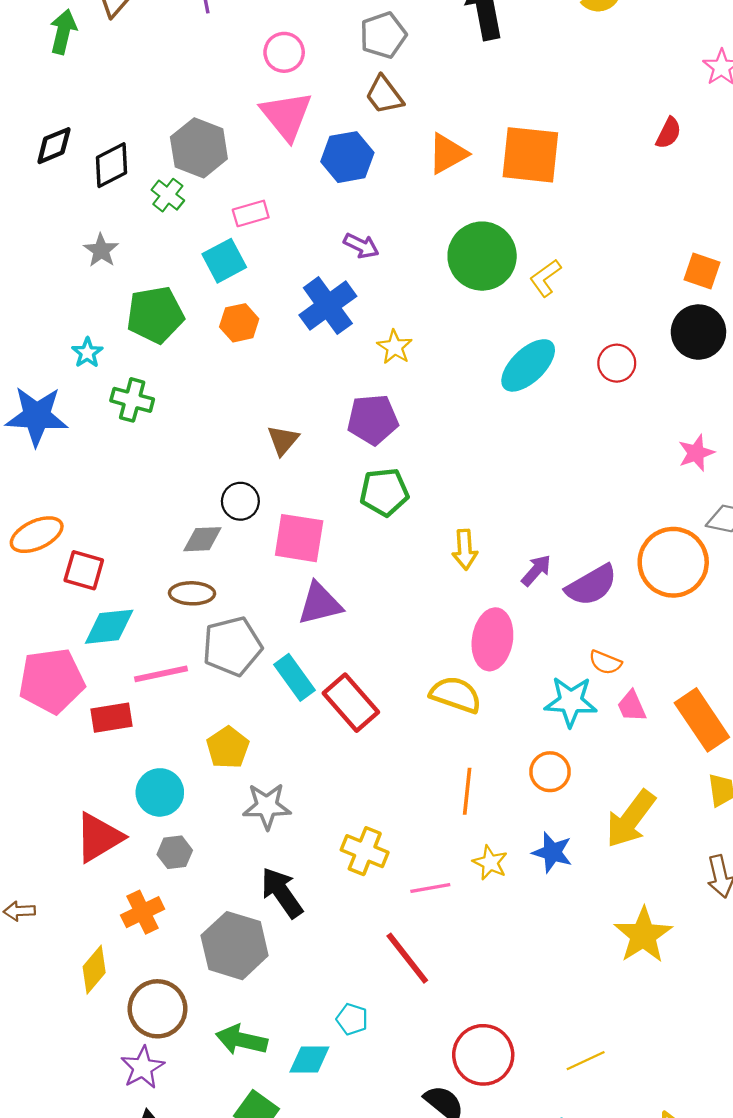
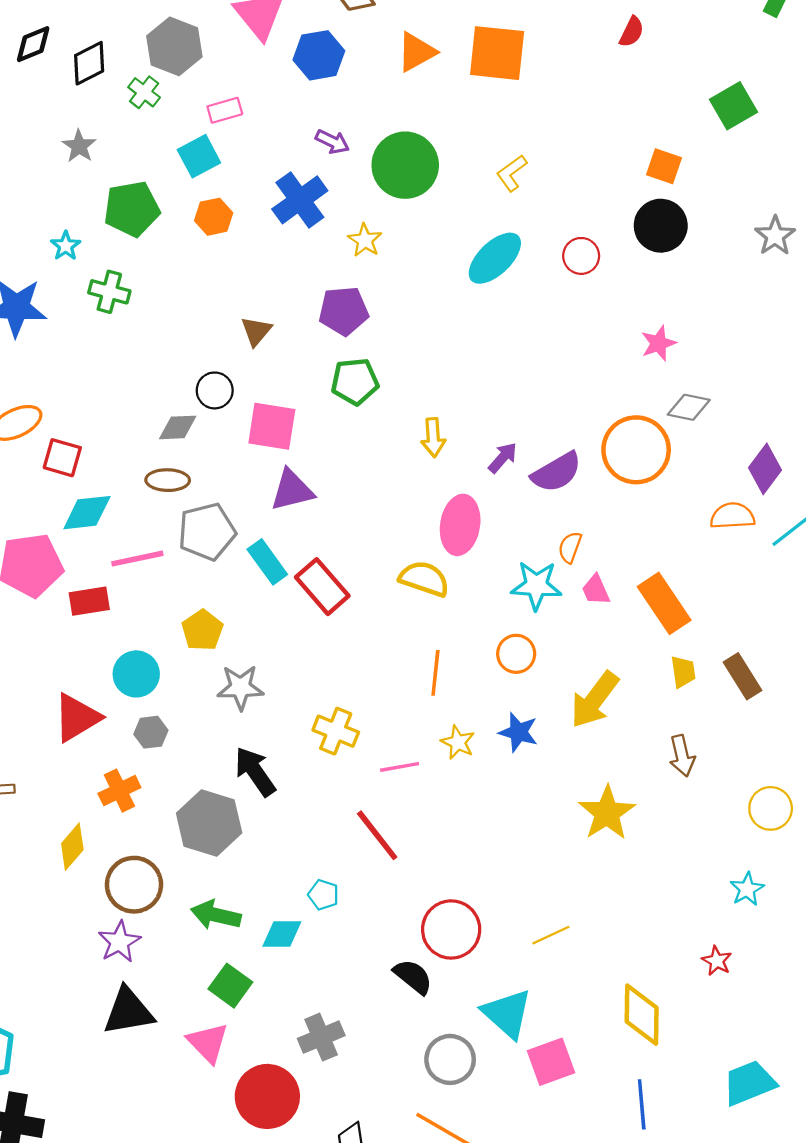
green circle: (482, 256) -> (405, 165), moved
orange semicircle: (605, 662) -> (570, 547), turned 88

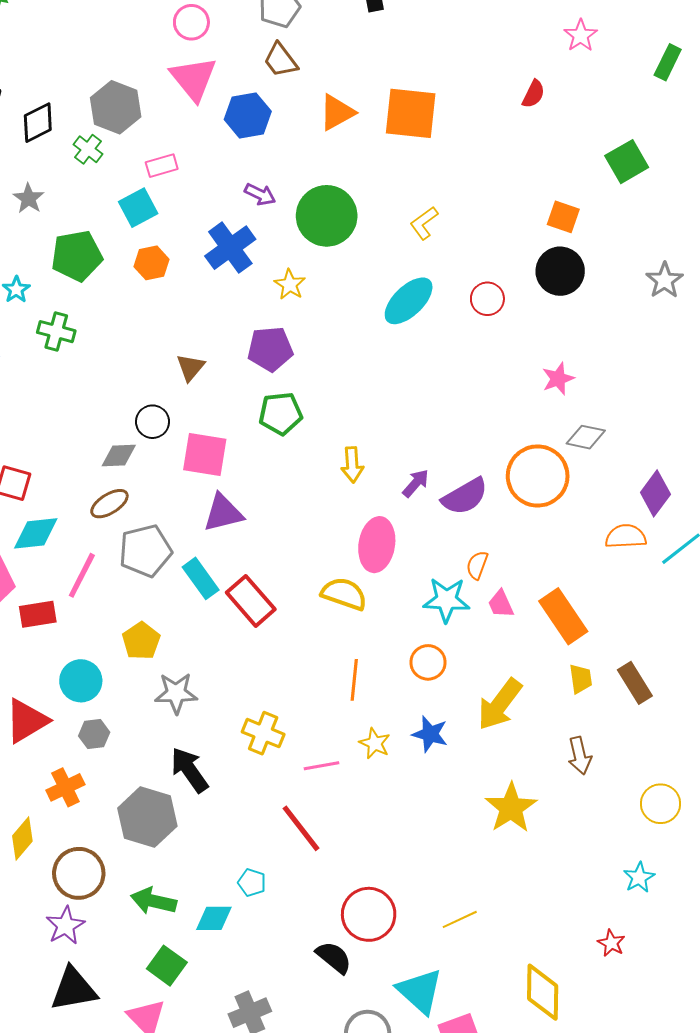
brown ellipse: (168, 480) -> (109, 504), turned -33
pink line: (137, 559) -> (82, 575), turned -51

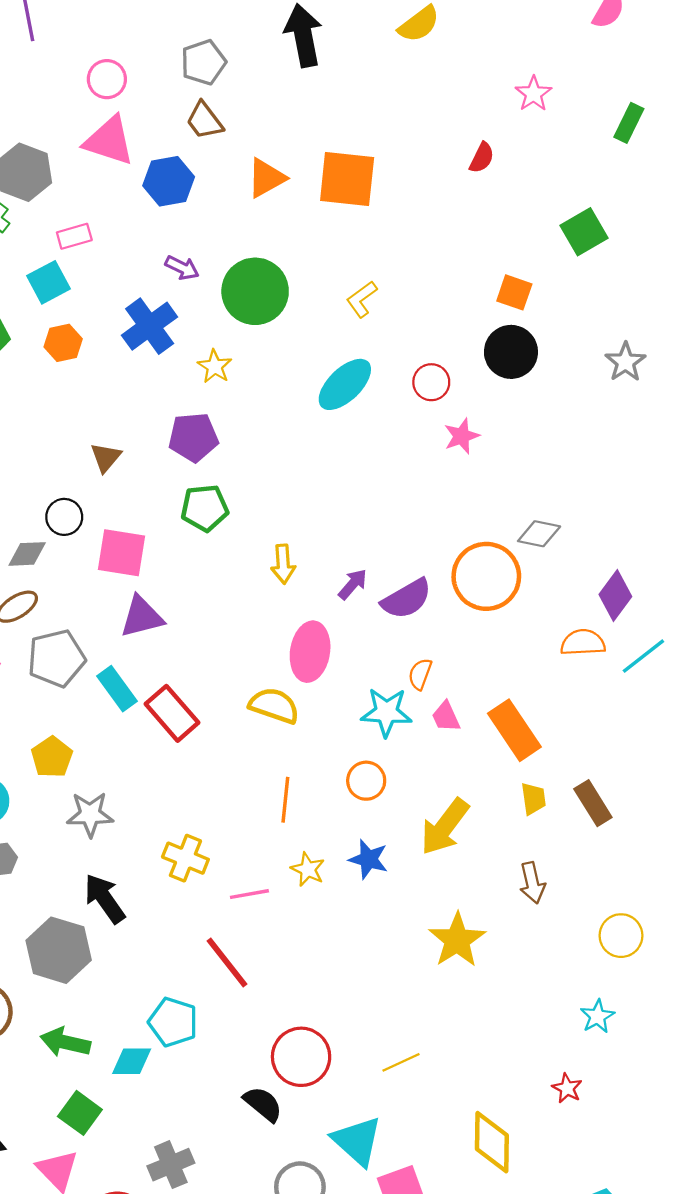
pink triangle: (193, 79) -> (109, 141), turned -33
pink star: (558, 379) -> (462, 436), moved
cyan pentagon: (252, 883) -> (173, 1022), size x1.6

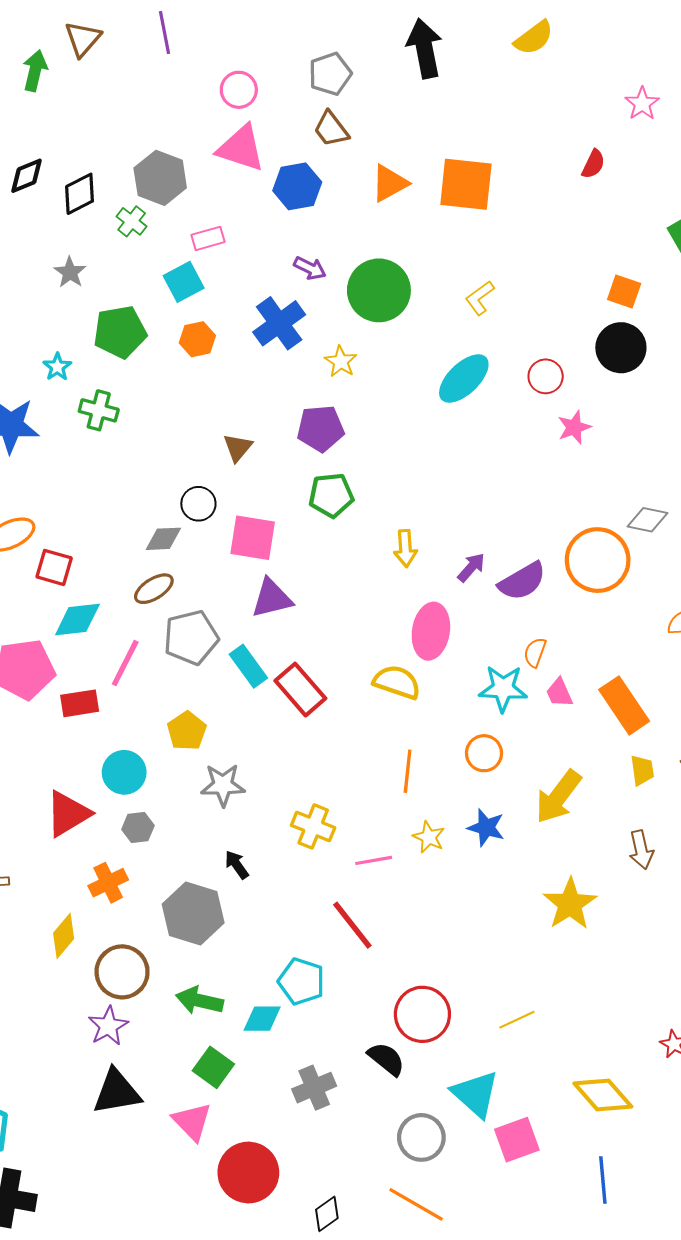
black arrow: (105, 899) -> (237, 865), size x0.6
yellow diamond: (492, 1142) -> (603, 1095), turned -42
gray cross: (171, 1165) -> (314, 1088), moved

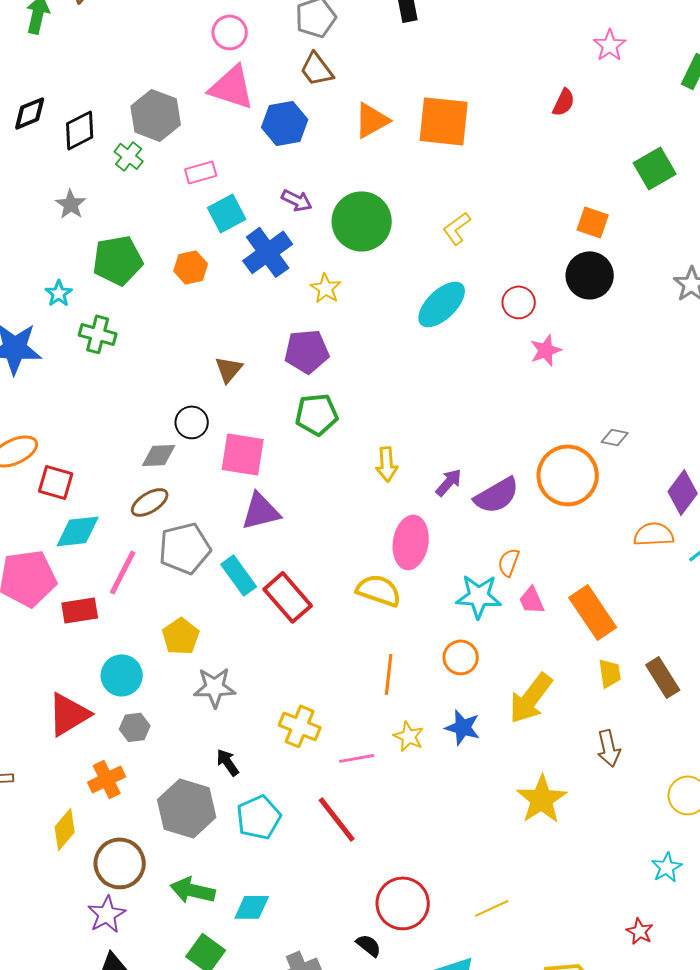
cyan square: (184, 282) -> (227, 213), moved
gray diamond: (647, 520) -> (615, 437), size x0.7
cyan pentagon: (301, 981) -> (259, 817), moved, turned 30
black semicircle: (386, 1059) -> (369, 945), size x0.7

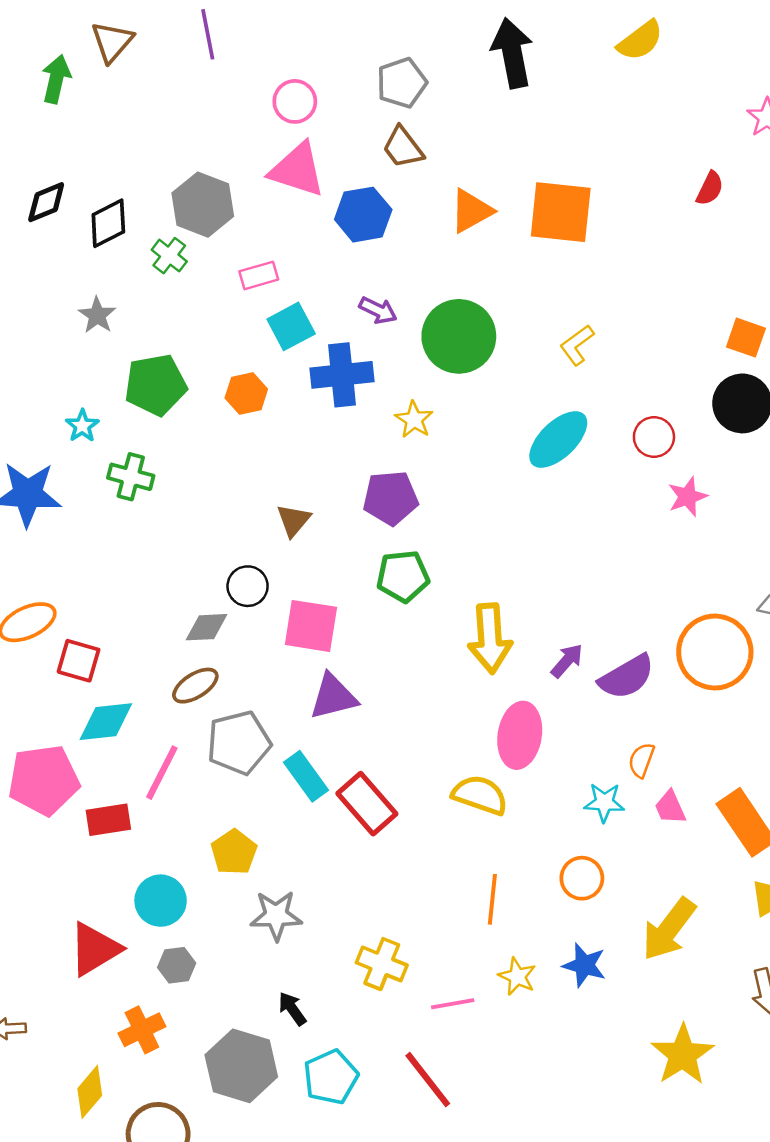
blue cross: (268, 252) -> (342, 375), turned 30
yellow arrow: (387, 464) -> (490, 638), size x1.6
cyan star: (479, 596) -> (604, 802), size x0.7

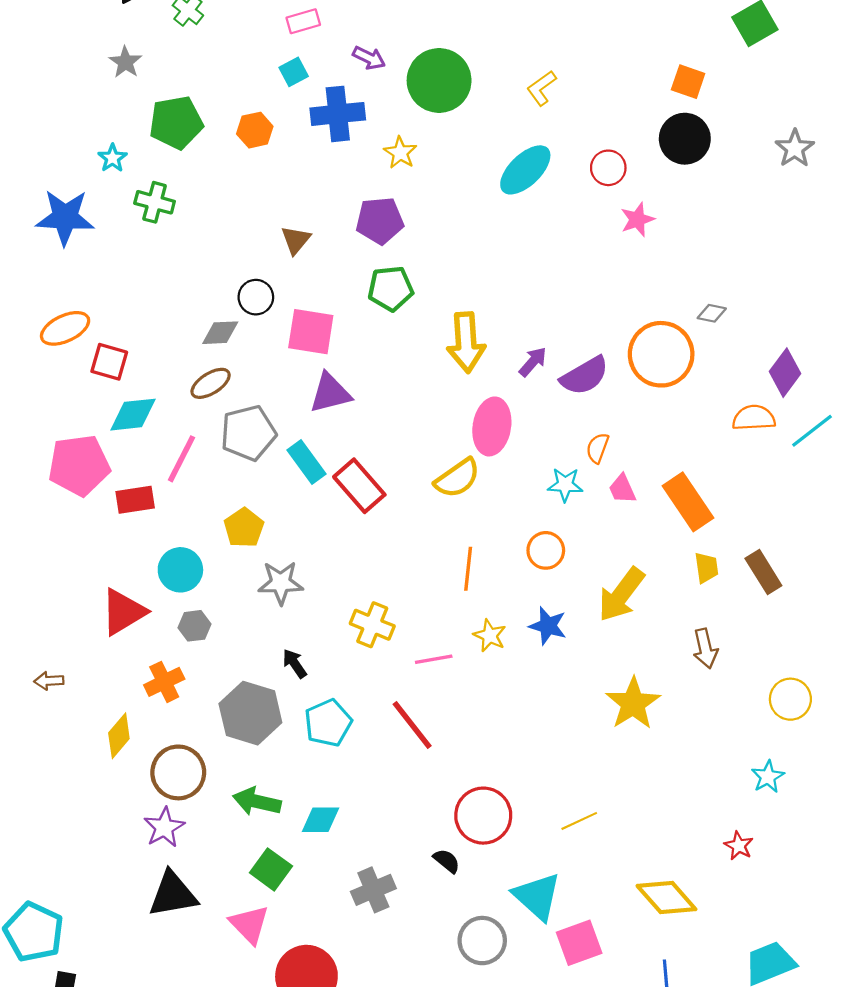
pink rectangle: (259, 275) -> (303, 21), moved
cyan square: (291, 326) -> (294, 72), size x0.7
yellow semicircle: (480, 795) -> (457, 478), turned 126

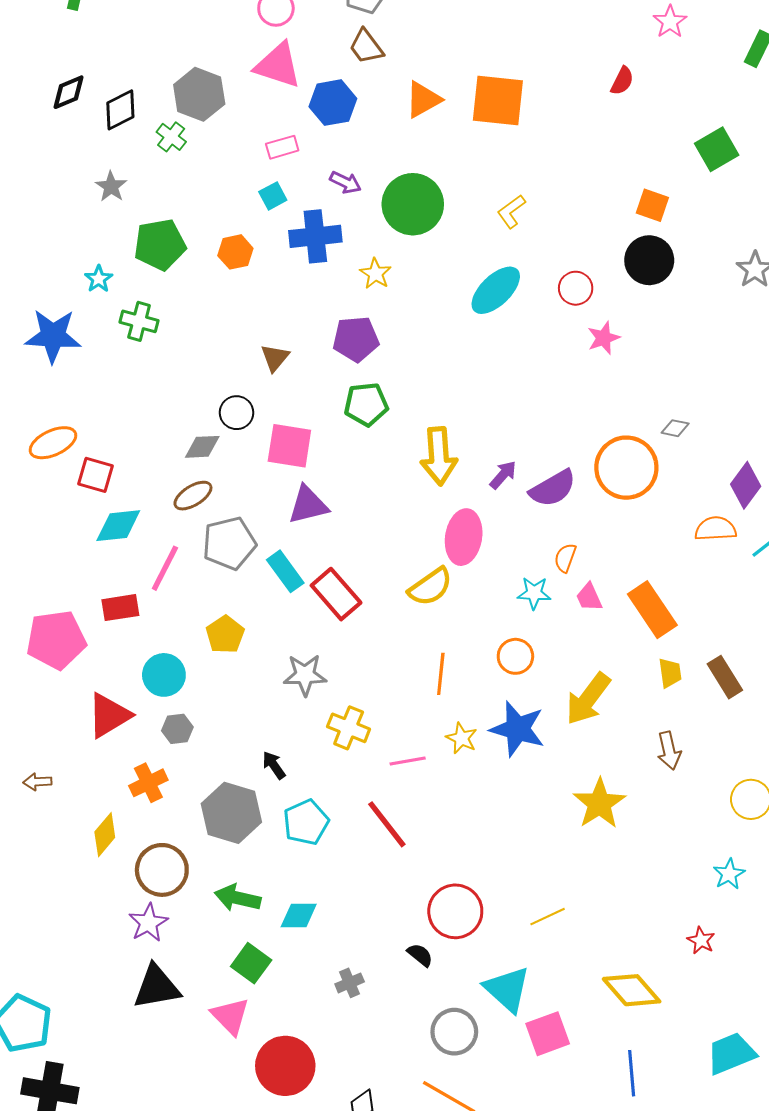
pink pentagon: (79, 465) -> (56, 640), moved
gray star: (281, 583) -> (305, 675), moved
blue star: (548, 626) -> (518, 729), size x1.5
gray cross: (373, 890) -> (350, 983), size x0.7

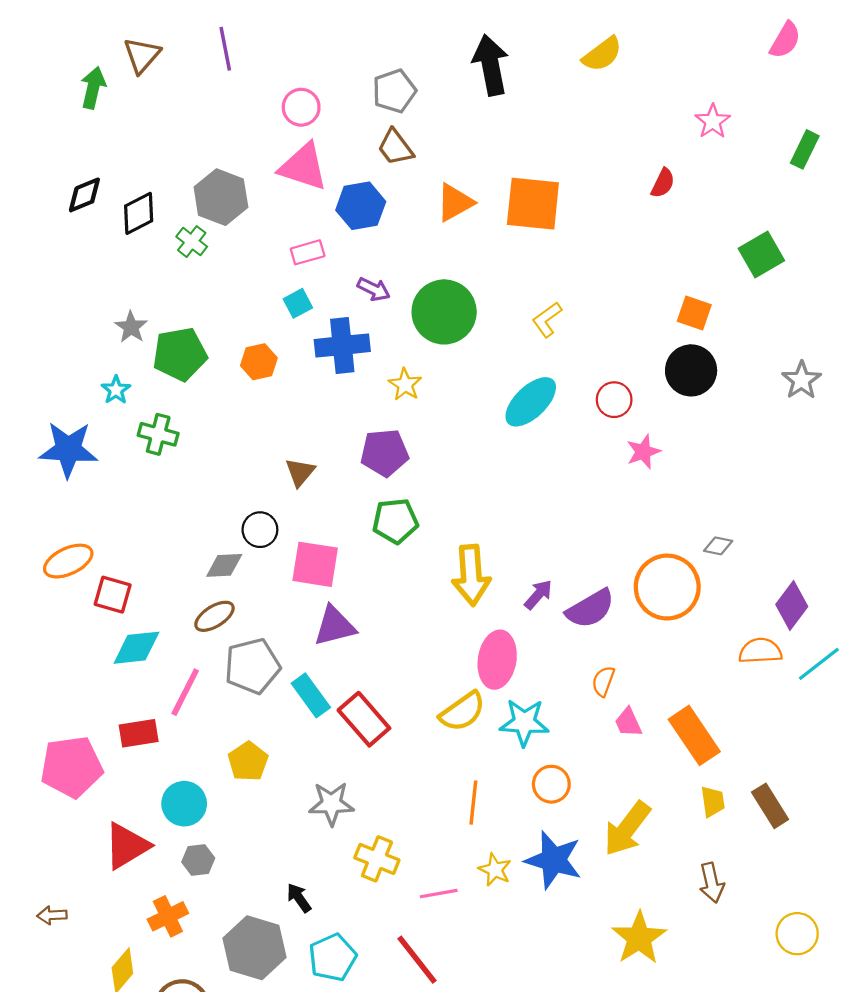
gray star: (111, 187) -> (131, 327), moved
cyan star: (534, 593) -> (524, 722), moved, size x1.4

